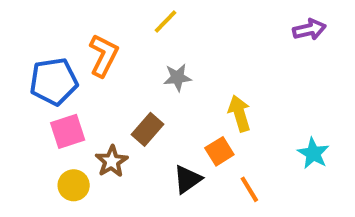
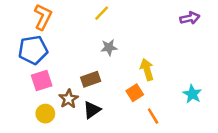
orange L-shape: (104, 55) -> (43, 17), moved
brown rectangle: (148, 129) -> (91, 79), turned 30
black triangle: (187, 179) -> (92, 110), moved

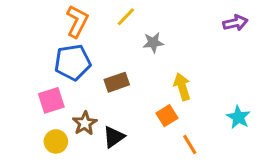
orange L-shape: (43, 17) -> (77, 21), moved
gray star: (109, 47) -> (153, 43), moved
blue pentagon: (33, 50) -> (73, 62), moved
brown rectangle: (91, 79) -> (117, 82), moved

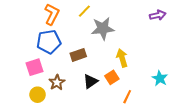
gray star: (153, 43) -> (103, 28), size x1.6
black triangle: (114, 137) -> (90, 81), moved
orange line: (190, 145) -> (127, 97), turned 56

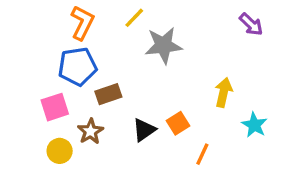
purple arrow: (158, 15) -> (251, 24), turned 56
brown rectangle: (78, 55) -> (108, 94), moved
yellow arrow: (122, 58) -> (224, 92), moved, turned 30

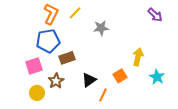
yellow line: (134, 18) -> (75, 13), moved
gray star: (163, 45) -> (101, 28), size x0.7
orange square: (178, 123) -> (120, 76), moved
orange line: (202, 154) -> (103, 95), moved

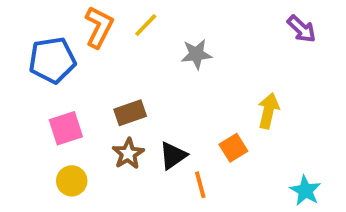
blue pentagon: (48, 41) -> (52, 60), moved
cyan star: (157, 77) -> (305, 191), moved
brown star: (56, 81) -> (128, 154), moved
orange line: (103, 95) -> (200, 185), turned -40

